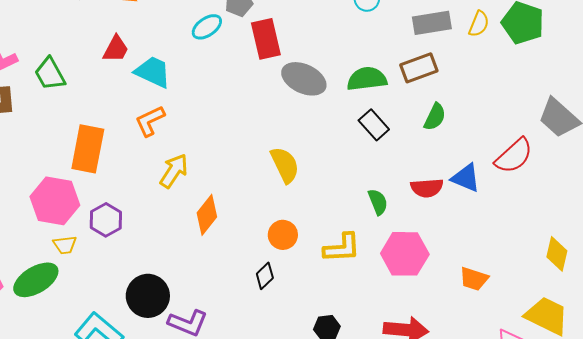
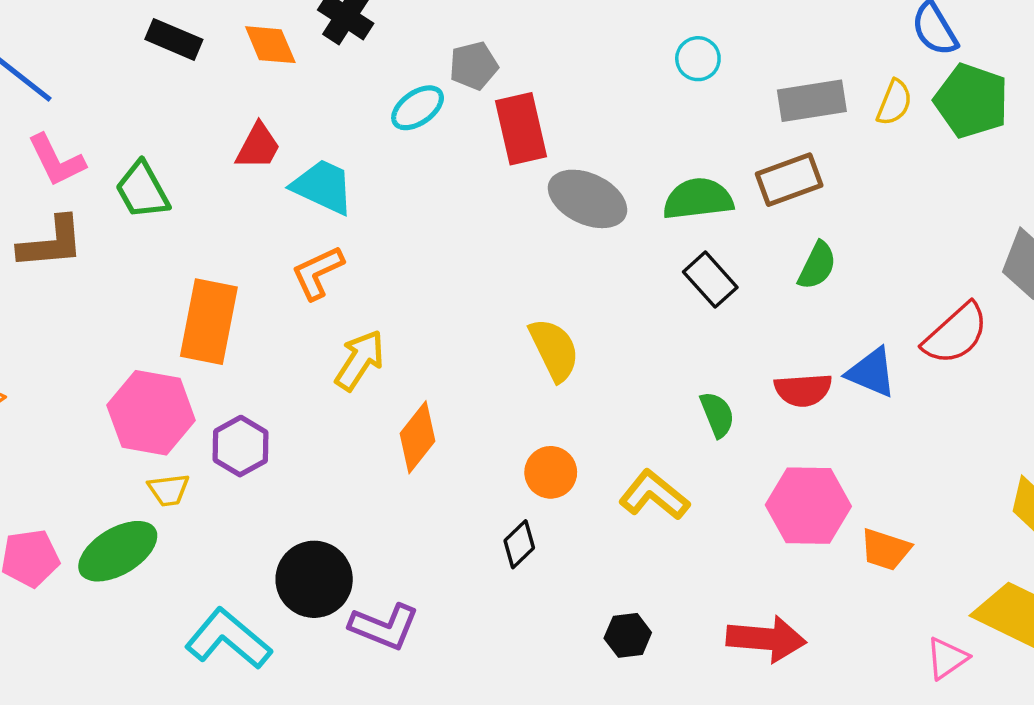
yellow L-shape: (342, 248) -> (654, 495), turned -138
pink hexagon: (405, 254) -> (808, 506), moved

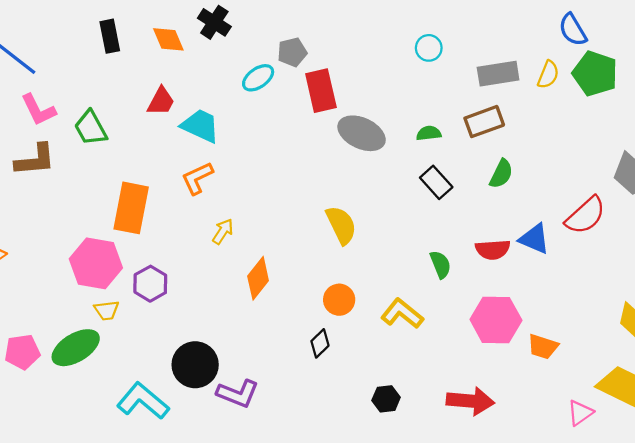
black rectangle: (174, 39) -> (110, 36), turned 56
green semicircle: (698, 199) -> (429, 133), size x0.6
yellow arrow: (360, 360) -> (223, 231), size x0.7

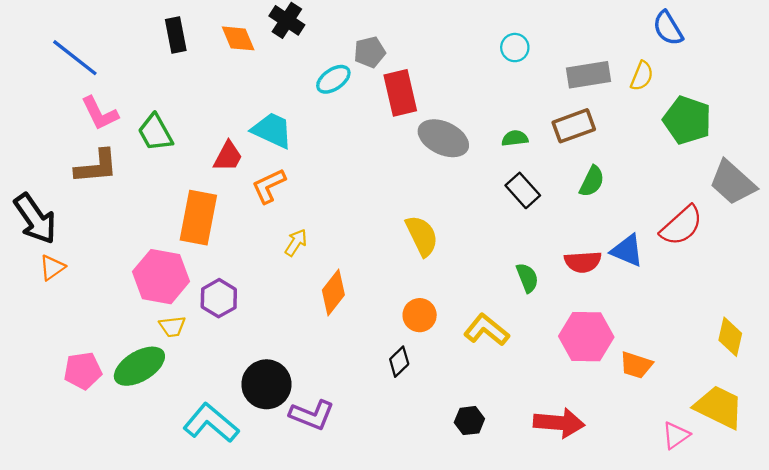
green pentagon: (595, 74) -> (687, 120), moved
red trapezoid: (161, 101) -> (228, 156), moved

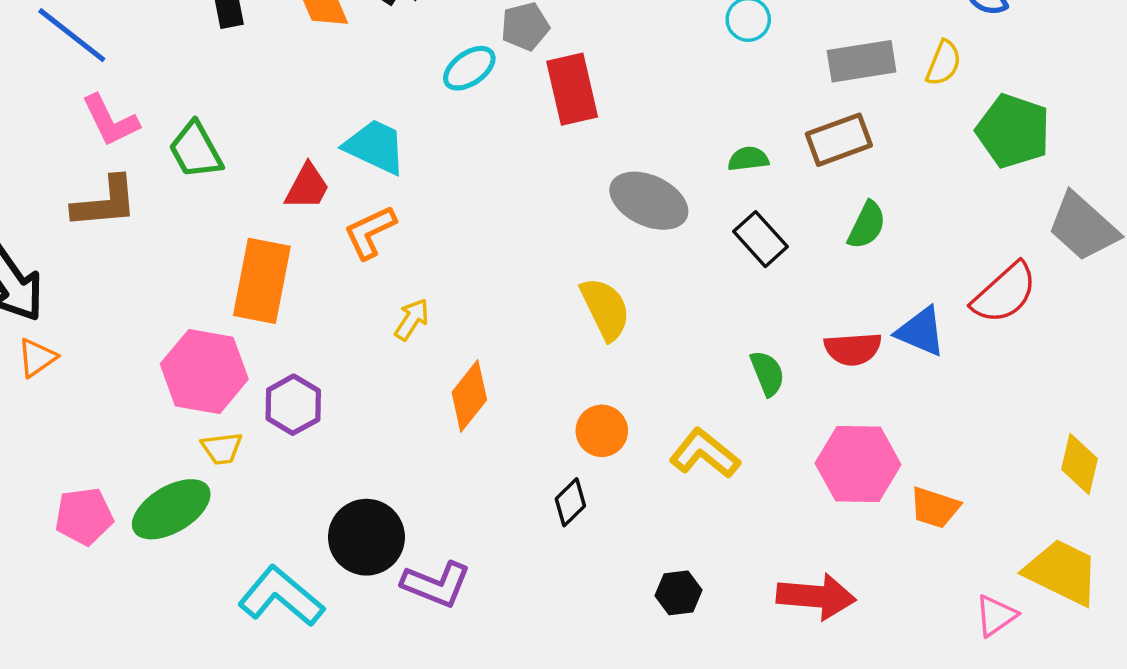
gray ellipse: (443, 138) -> (649, 201), moved

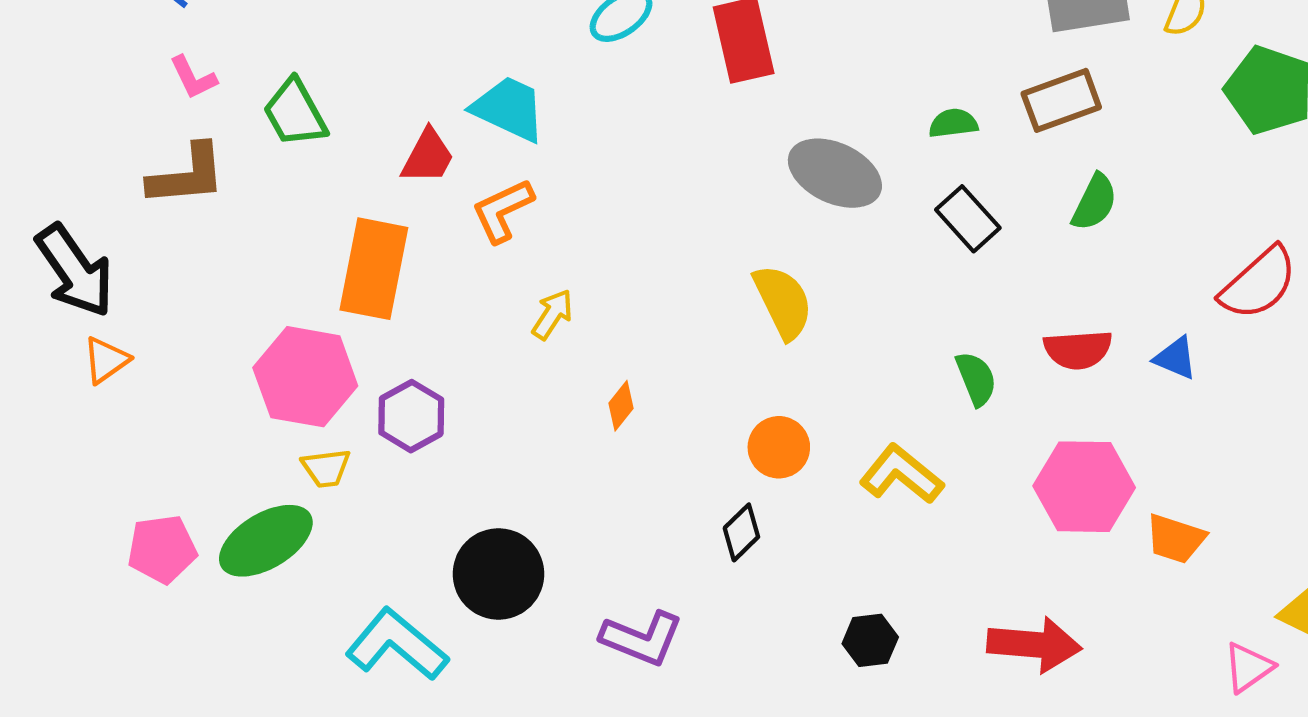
pink L-shape: (110, 121) -> (193, 78), size x0.7
blue triangle: (921, 331) -> (1176, 358), moved, size x0.7
orange diamond: (469, 396) -> (621, 406), size x0.6
purple L-shape: (436, 584) -> (642, 638), moved

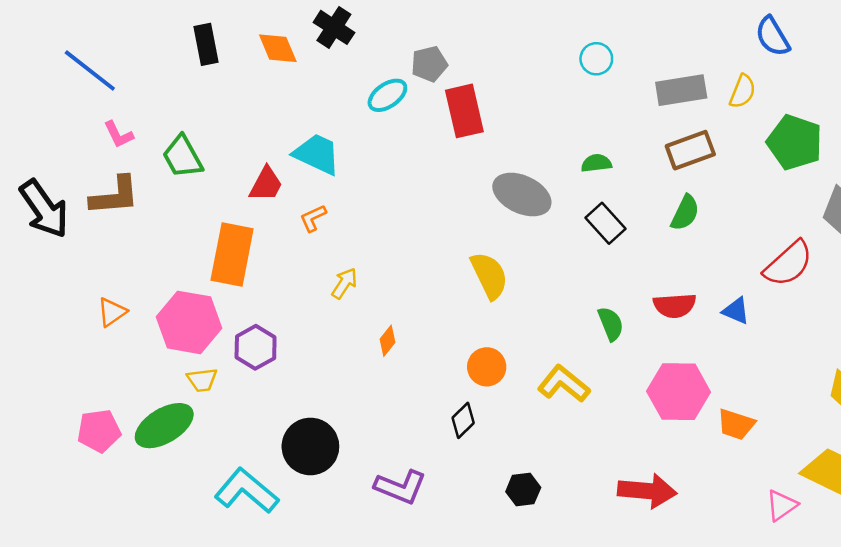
brown rectangle: (1061, 100) -> (690, 150), moved
orange L-shape: (503, 211) -> (313, 218), size x0.7
black arrow: (75, 271) -> (44, 209), moved
orange triangle: (106, 360) -> (112, 312), moved
black hexagon: (870, 640) -> (523, 490), moved

